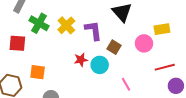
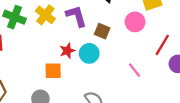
red line: (165, 67) -> (162, 45), turned -36
orange square: (38, 72) -> (53, 71), moved
pink line: (126, 84) -> (134, 70), moved

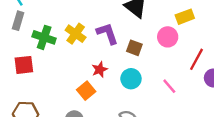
cyan circle: (89, 53) -> (131, 79), moved
orange square: (53, 71) -> (86, 91), turned -36

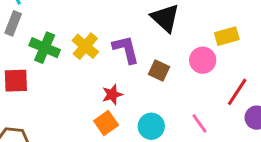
cyan circle: (131, 79) -> (151, 126), moved
orange square: (86, 91) -> (106, 123), moved

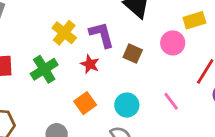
green cross: (45, 48) -> (44, 69), moved, turned 36
red star: (112, 94) -> (90, 64), moved, turned -30

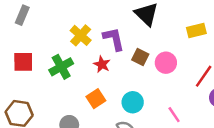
pink circle: (173, 43) -> (166, 63), moved
pink line: (171, 101) -> (174, 115), moved

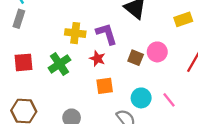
yellow cross: (81, 35) -> (75, 33), turned -30
brown square: (140, 57) -> (136, 58), moved
orange square: (96, 99) -> (105, 86), moved, turned 30
cyan circle: (133, 102) -> (141, 98), moved

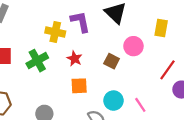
yellow rectangle: (183, 19) -> (161, 28), turned -66
purple L-shape: (107, 34) -> (80, 22), moved
pink circle: (157, 52) -> (133, 46), moved

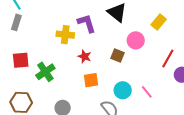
yellow rectangle: (161, 28) -> (159, 22), turned 35
green cross: (37, 61) -> (45, 72), moved

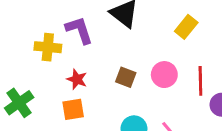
pink circle: (136, 40) -> (164, 75), moved
red line: (168, 59) -> (200, 81), turned -30
orange square: (91, 80) -> (73, 109), moved

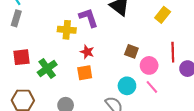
pink circle: (164, 75) -> (149, 65), moved
brown square: (126, 77) -> (131, 51), moved

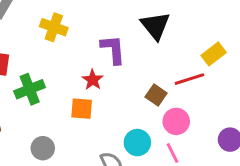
purple L-shape: (88, 18) -> (113, 49), moved
yellow cross: (67, 30) -> (54, 27), moved
red line: (173, 52) -> (189, 79), moved, turned 60

